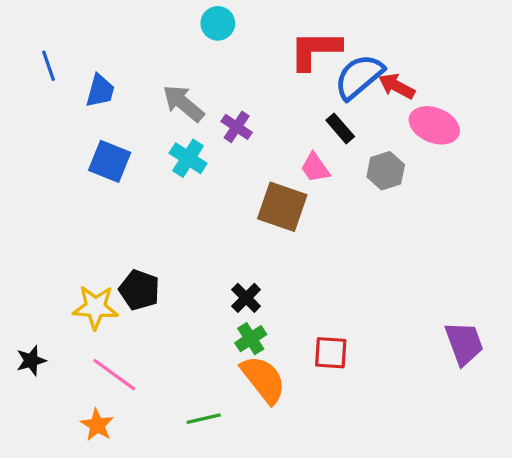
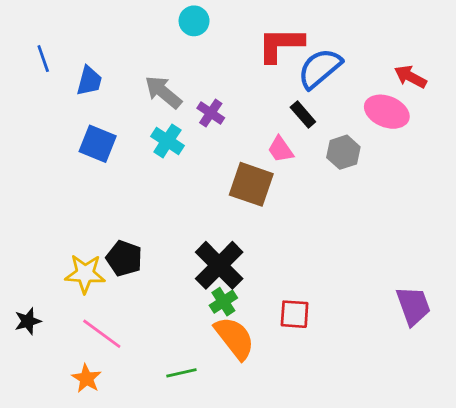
red arrow: (397, 86) -> (411, 77), moved
black cross: (246, 298) -> (219, 265), size x1.8

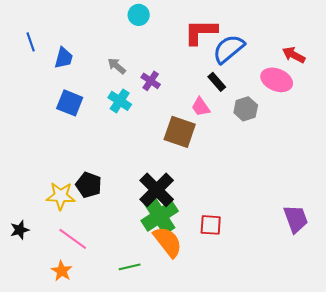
gray arrow: (163, 92) -> (117, 66), size x0.7
green cross: (223, 302) -> (160, 216), size x1.8

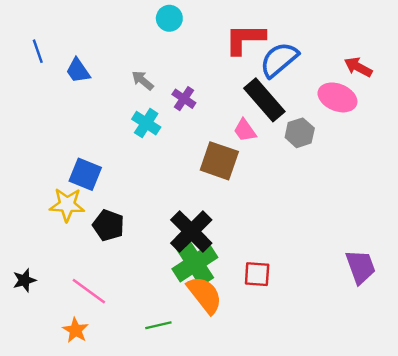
blue trapezoid: (64, 58) -> (78, 71), turned 130
black rectangle: (217, 82) -> (264, 100), size x1.8
blue square: (70, 103) -> (85, 174), moved
yellow star: (61, 196) -> (67, 205), moved

